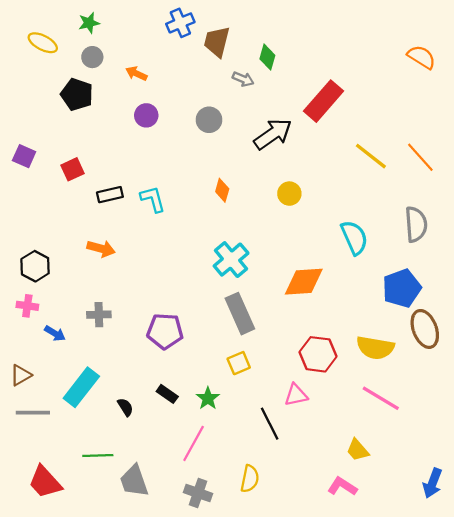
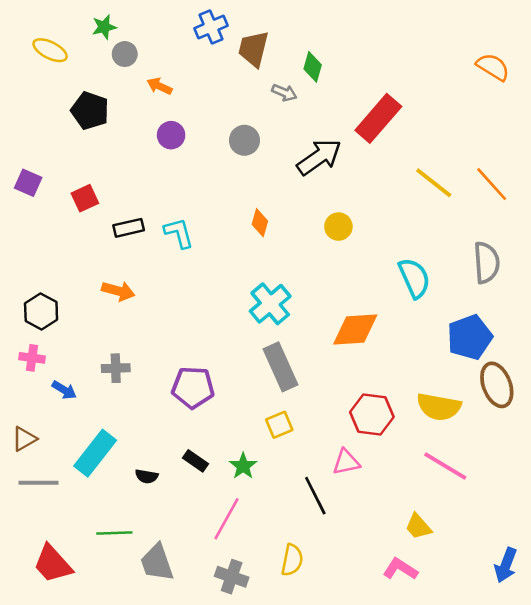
gray circle: (92, 57) -> (125, 54), moved
black semicircle: (125, 407) -> (147, 476), turned 132

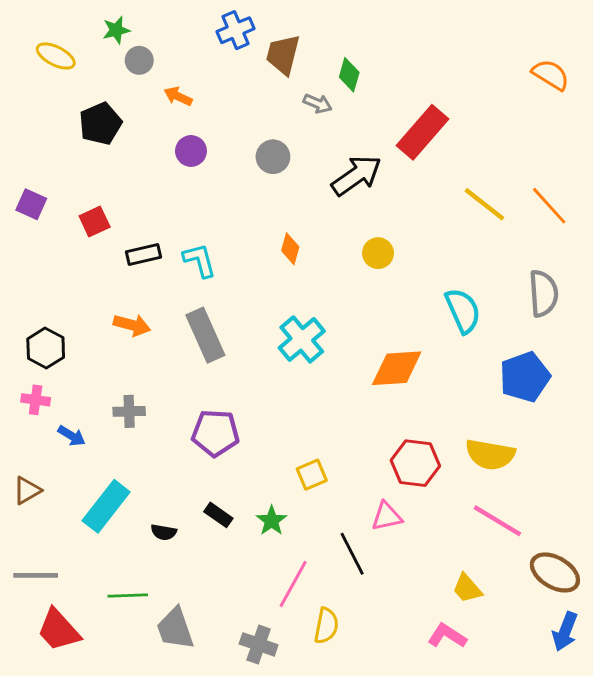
black pentagon: (90, 111) -> (100, 124), turned 30
gray rectangle: (280, 367) -> (205, 335), moved
brown ellipse: (497, 385) -> (555, 572), moved, turned -39
gray line: (38, 483) -> (36, 575), moved
pink line: (226, 519) -> (293, 584), moved

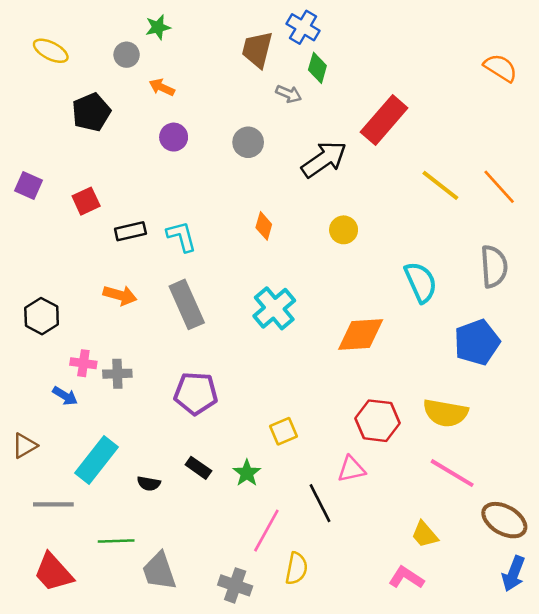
green star: (116, 30) -> (158, 27), moved
blue cross: (236, 30) -> (303, 27), moved, turned -36
pink cross: (36, 400) -> (83, 363), moved
gray line: (36, 575) -> (53, 504), moved

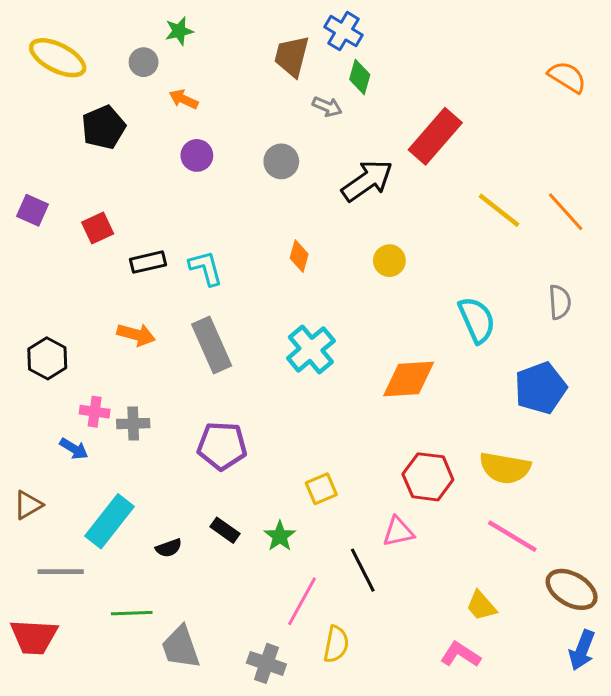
yellow ellipse: (51, 51) -> (58, 58), size x1.4
gray semicircle: (494, 266) -> (560, 302), size x0.7
black semicircle: (149, 483) -> (169, 548), turned -30
red trapezoid: (53, 572) -> (34, 637), moved, turned -45

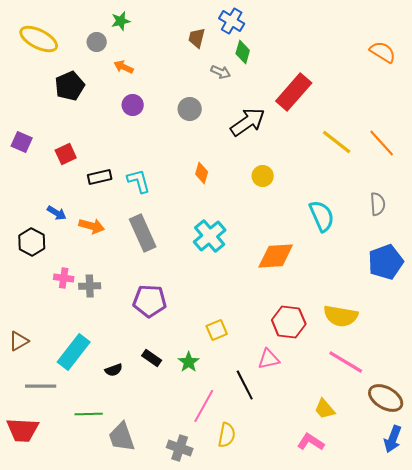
brown trapezoid: (292, 56) -> (197, 38), size x0.7
blue pentagon: (540, 388) -> (386, 262), moved
blue arrow: (74, 449) -> (57, 213), moved

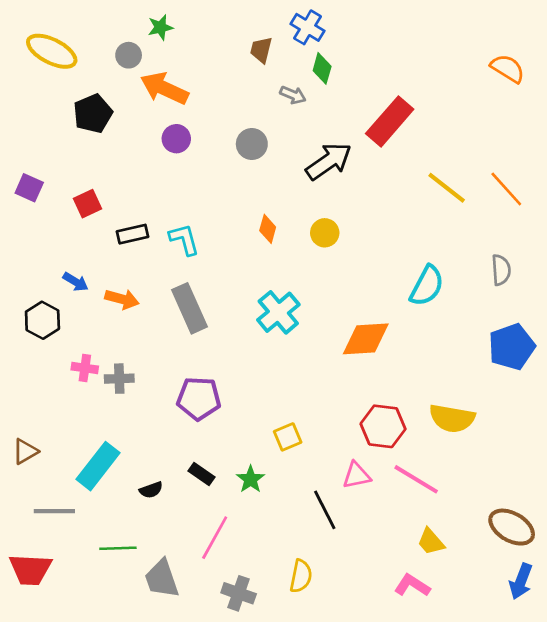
orange arrow: (124, 67) -> (164, 88), size x1.8
yellow circle: (263, 176) -> (325, 233), moved
cyan semicircle: (322, 216) -> (427, 286), turned 52
pink line: (346, 362) -> (416, 479), moved
pink line: (204, 406) -> (215, 538), moved

